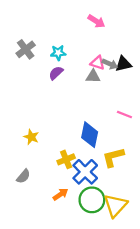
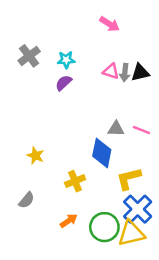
gray arrow: (110, 64) -> (125, 73), turned 72
gray triangle: (93, 76) -> (116, 129), moved
blue cross: (85, 172) -> (138, 209), moved
yellow triangle: (115, 205) -> (131, 233), turned 35

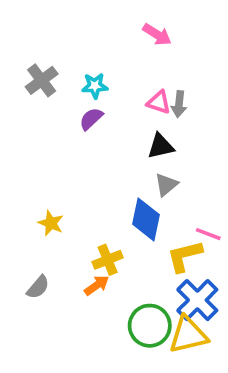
black triangle: (140, 73) -> (161, 146), moved
gray triangle: (116, 129) -> (166, 185), turned -42
pink line: (141, 130) -> (208, 234), moved
orange arrow: (69, 221) -> (97, 285), moved

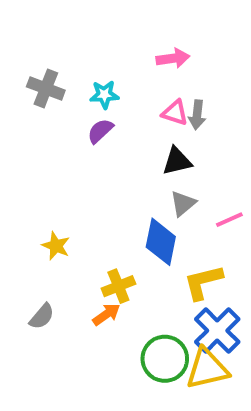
pink arrow: (157, 35) -> (173, 58), moved, turned -40
gray cross: (42, 80) -> (46, 89), turned -32
pink line: (208, 234) -> (229, 220), moved, turned -45

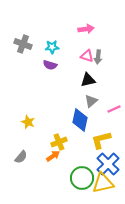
purple semicircle: (100, 131) -> (50, 65), turned -120

